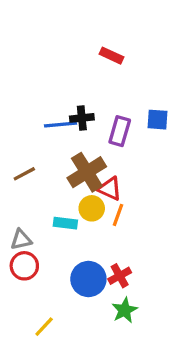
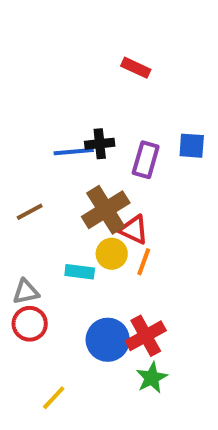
red cross: (120, 276) -> (146, 336), size x1.4

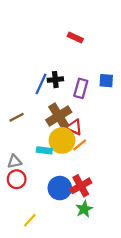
blue line: (74, 152) -> (41, 84), turned -60
yellow circle: (112, 254) -> (62, 140), size x1.5
orange line: (144, 262) -> (80, 145), turned 32

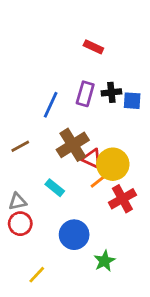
black cross: (55, 80) -> (111, 92), moved
purple rectangle: (81, 88) -> (85, 94), moved
yellow circle: (62, 140) -> (113, 164), moved
cyan rectangle: (44, 150) -> (55, 188), turned 32
red cross: (81, 186) -> (122, 199), moved

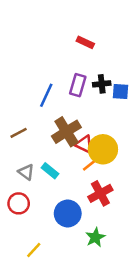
red cross: (122, 199) -> (100, 193), moved
gray triangle: (17, 202) -> (26, 172), moved, turned 48

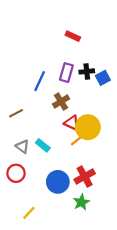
blue square: (121, 91) -> (103, 78), turned -32
brown cross: (66, 132) -> (61, 101), moved, size x0.7
red cross: (100, 193) -> (85, 177), moved

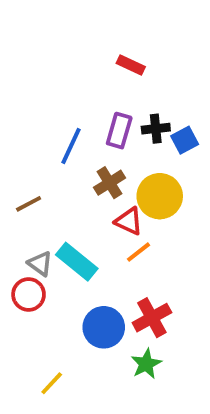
yellow circle: (88, 127) -> (160, 196), moved
cyan rectangle: (43, 145) -> (77, 262), size x1.5
red circle: (16, 173) -> (29, 294), moved

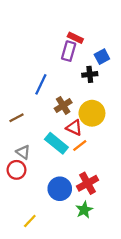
purple rectangle: (119, 131) -> (69, 51), moved
blue square: (185, 140) -> (102, 57), moved
cyan rectangle: (77, 262) -> (56, 143), moved

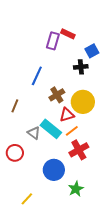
purple rectangle: (69, 51) -> (53, 41), moved
brown line: (16, 118) -> (15, 106), turned -40
red triangle: (74, 128) -> (67, 115), turned -42
gray triangle: (23, 152) -> (34, 133), moved
red cross: (88, 183) -> (79, 150), moved

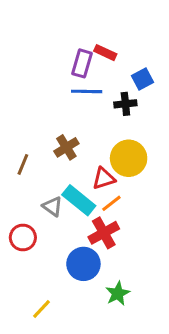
blue line: (37, 76) -> (87, 91), moved, turned 66
brown cross: (57, 95) -> (66, 147), moved
red cross: (79, 150) -> (104, 233), moved

